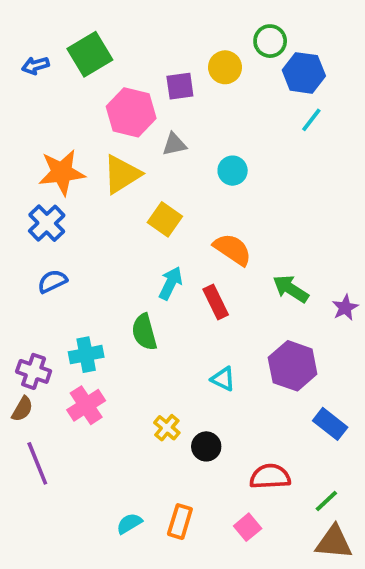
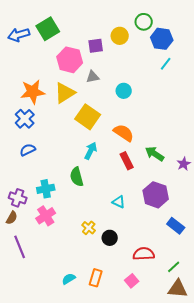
blue arrow: (35, 65) -> (19, 35), size x1.5
yellow square: (165, 219) -> (88, 117), size x1.4
red rectangle: (216, 302) -> (127, 161), moved

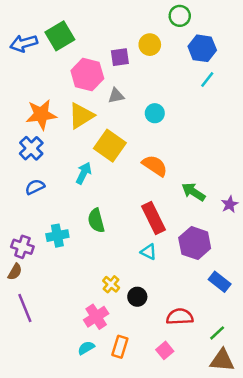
green circle: (144, 22) -> (180, 16), moved
cyan arrow: (91, 151) -> (84, 173), moved
red rectangle: (127, 161) -> (154, 218), moved, size x1.4
pink cross: (46, 216) -> (96, 317), moved

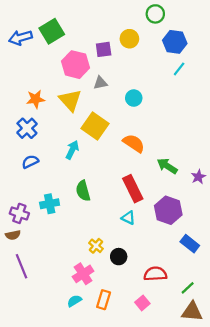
orange star: (41, 114) -> (36, 99), size x0.7
yellow triangle: (81, 116) -> (70, 100), turned -40
brown semicircle: (15, 272) -> (13, 235), turned 48

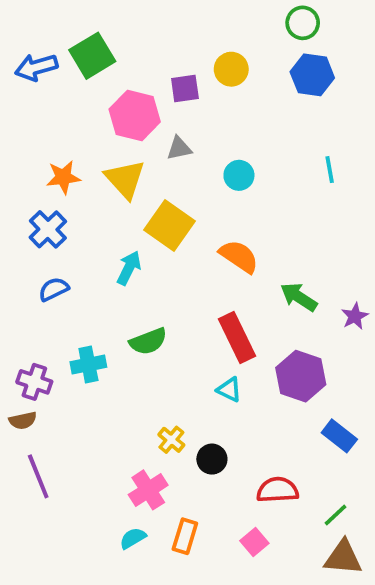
green circle: (155, 14) -> (303, 23), moved
cyan line: (179, 69) -> (330, 170), moved, turned -48
green semicircle: (83, 191) -> (148, 341), turned -96

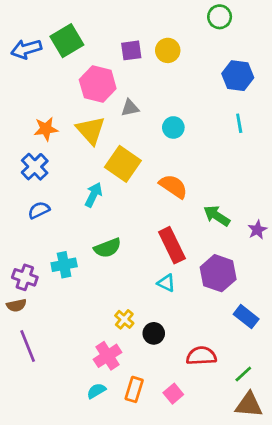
blue hexagon: (312, 75) -> (238, 76), moved
purple square: (185, 88) -> (131, 50), moved
pink square: (254, 542) -> (173, 394), moved

